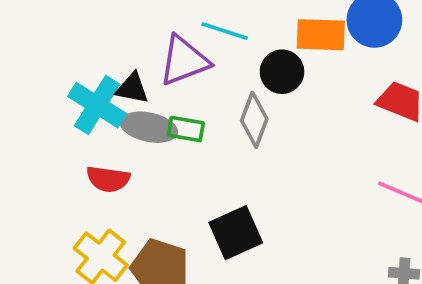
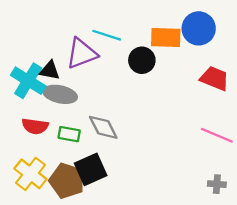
gray diamond: (254, 120) -> (103, 127), moved, turned -48
green rectangle: (186, 129) -> (69, 134), moved
black square: (236, 233) -> (91, 169), moved

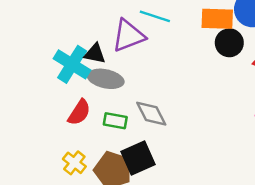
black circle: (142, 60) -> (229, 43), moved
red semicircle: (35, 126) -> (79, 112), turned -65
yellow cross: (30, 174) -> (74, 163), size x0.7

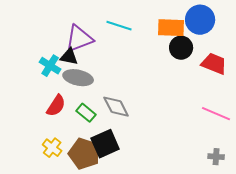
purple triangle: (128, 36) -> (79, 39), moved
cyan cross: (72, 64) -> (50, 66), size x0.7
green rectangle: (115, 121) -> (86, 113), turned 30

